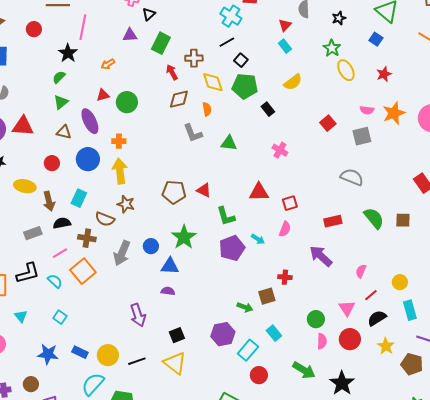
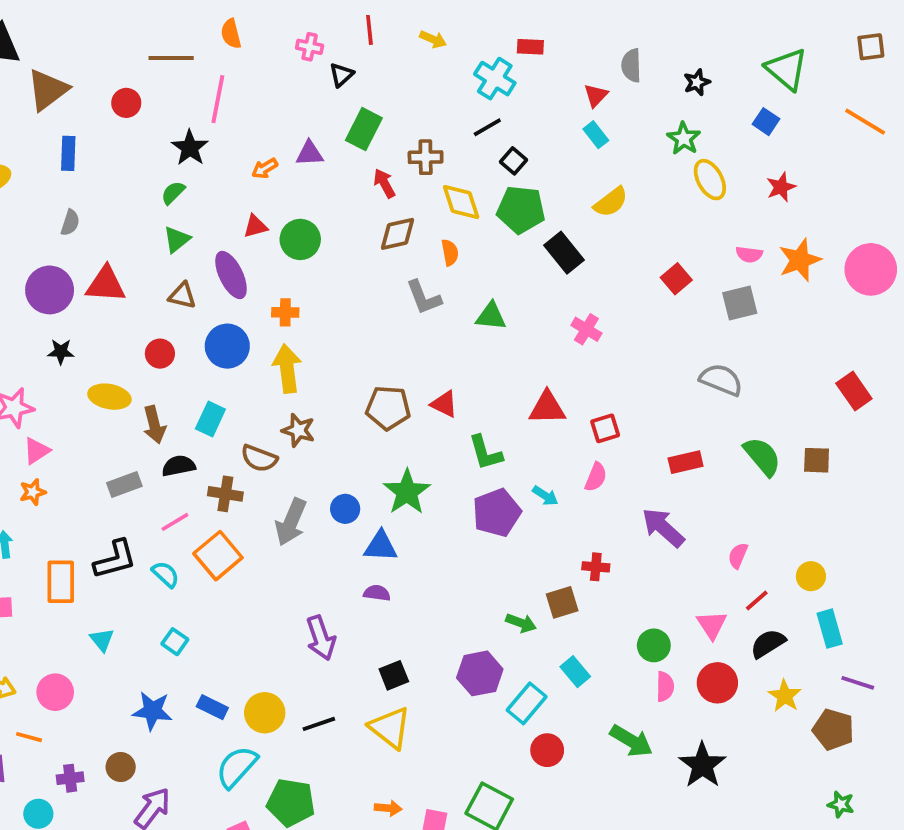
purple triangle: (130, 35) -> (310, 153), moved
black rectangle: (268, 109) -> (564, 253), size x1.5

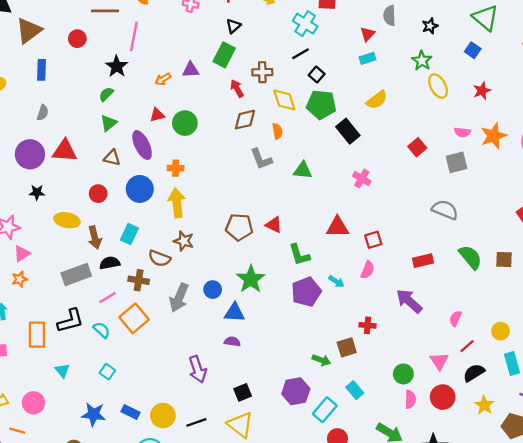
black triangle: (341, 75) -> (233, 26), moved
cyan rectangle: (596, 135) -> (368, 58), turned -70
gray rectangle: (124, 485) -> (76, 274), size x1.4

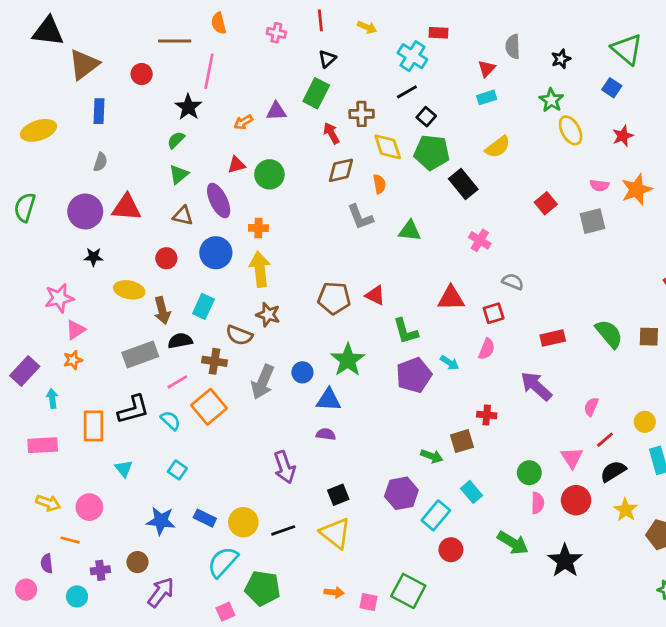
gray semicircle: (445, 210) -> (513, 282), moved, size x0.7

